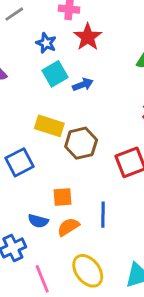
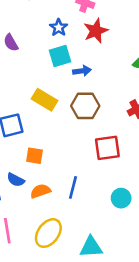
brown hexagon: (81, 143) -> (85, 106), moved
orange square: (62, 197) -> (34, 156), moved
yellow ellipse: (88, 271) -> (48, 233), turned 60

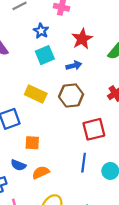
red star: (96, 31) -> (82, 39), moved
blue arrow: (82, 71) -> (74, 66), moved
blue line: (73, 187) -> (84, 163), moved

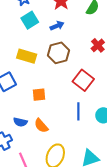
red square: (94, 129) -> (83, 80), turned -30
orange square: (32, 143) -> (39, 95), moved
orange semicircle: (41, 172) -> (41, 126), turned -98

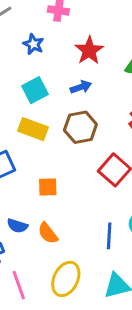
cyan square: (30, 20) -> (35, 90), moved
blue line: (78, 111) -> (109, 236), moved

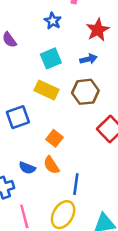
orange square: (48, 187) -> (55, 138), turned 35
orange semicircle: (48, 233) -> (51, 165), moved
blue line: (109, 236) -> (76, 184), moved

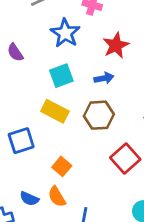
blue star: (53, 21) -> (65, 33), size x1.5

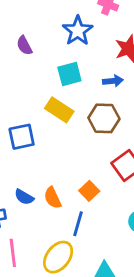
orange square: (62, 166) -> (89, 191), moved

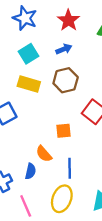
orange square: (89, 191) -> (63, 131), moved, turned -35
blue semicircle: (24, 197) -> (30, 171), moved, turned -91

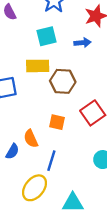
brown hexagon: (66, 80) -> (63, 81), moved
yellow rectangle: (29, 84) -> (38, 66), turned -35

